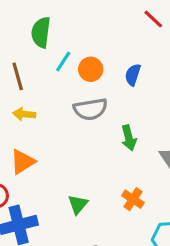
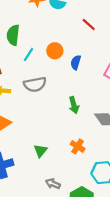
orange circle: (91, 69) -> (55, 51), moved
gray semicircle: (90, 109) -> (35, 84), moved

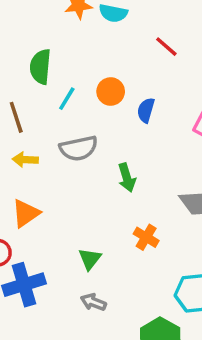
green arrow: (74, 105) -> (127, 178), moved
orange cross: (78, 146) -> (146, 237), moved
gray arrow: (53, 184) -> (93, 302), moved

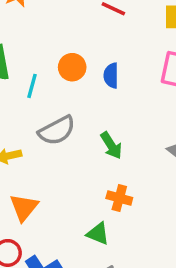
orange cross: (146, 237) -> (119, 198), moved
green triangle: (90, 259) -> (98, 234), turned -30

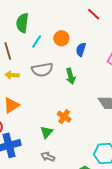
green arrow: (111, 145) -> (71, 76), moved
green triangle: (98, 234) -> (47, 132), turned 32

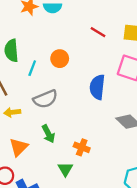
red line: (94, 14) -> (98, 32), moved
blue semicircle: (81, 49) -> (97, 87), moved, size x1.5
green arrow: (71, 76) -> (48, 134), moved

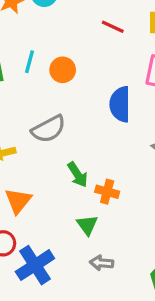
cyan line: (32, 68) -> (30, 62), moved
green arrow: (48, 134) -> (78, 175), moved

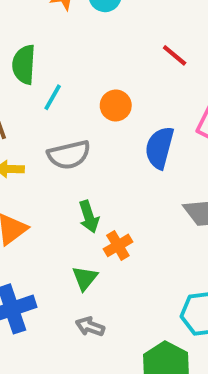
cyan line: (30, 62) -> (53, 97), moved
orange circle: (63, 70) -> (116, 105), moved
orange cross: (107, 192) -> (118, 245), turned 30

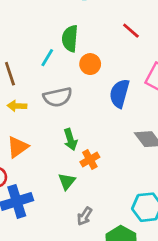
green semicircle: (24, 65) -> (70, 38), moved
gray arrow: (90, 327) -> (85, 216), moved, turned -78

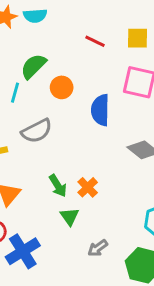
green semicircle: (70, 38) -> (33, 66), turned 55
green arrow: (70, 139) -> (58, 186), moved
gray arrow: (85, 216) -> (98, 248), turned 36

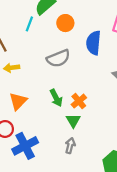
gray semicircle: (37, 131) -> (58, 58), moved
green triangle: (70, 217) -> (73, 121), moved
gray arrow: (98, 248) -> (70, 146), moved, turned 136

